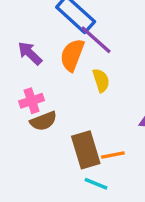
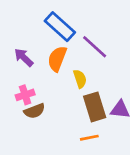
purple line: (96, 40) -> (95, 47), moved
brown rectangle: (86, 150) -> (95, 107), moved

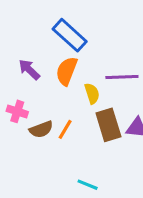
purple line: (95, 47) -> (122, 77), moved, turned -44
pink cross: (25, 95) -> (17, 111), moved, turned 36
orange line: (89, 138) -> (65, 129), moved, turned -48

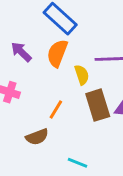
brown semicircle: (41, 129) -> (37, 137), moved

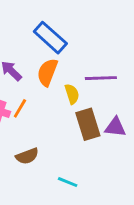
orange line: (56, 109) -> (20, 108), moved

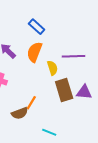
blue rectangle: (50, 38) -> (37, 27), size x0.7
orange line: (20, 108) -> (31, 103), moved

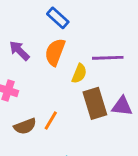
yellow semicircle: (52, 68) -> (79, 73), turned 40
brown semicircle: (20, 113) -> (25, 126), moved

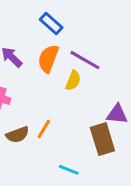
purple line: (108, 58) -> (85, 60), moved, turned 32
brown rectangle: (95, 103) -> (102, 139), moved

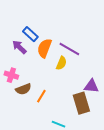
blue rectangle: (51, 23) -> (30, 34), moved
brown semicircle: (18, 135) -> (23, 89), moved

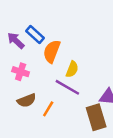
purple arrow: (19, 47) -> (16, 41), moved
purple line: (69, 49) -> (67, 87), moved
pink cross: (11, 75) -> (21, 72), moved

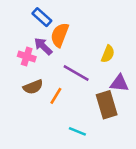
purple arrow: (16, 41) -> (43, 46), moved
yellow semicircle: (72, 69) -> (108, 54), moved

